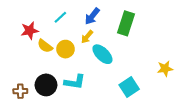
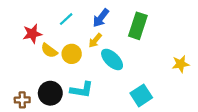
yellow star: (165, 69) -> (181, 64), moved

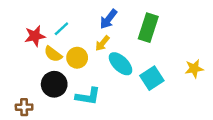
cyan line: (66, 19) -> (61, 29), moved
black circle: (50, 93) -> (54, 84), moved
cyan square: (141, 95) -> (152, 78), moved

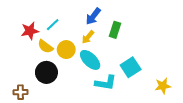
green rectangle: (148, 28) -> (115, 30), moved, size x0.7
cyan ellipse: (121, 64) -> (90, 60), moved
yellow star: (194, 69) -> (163, 86), moved
cyan L-shape: (88, 96) -> (106, 83), moved

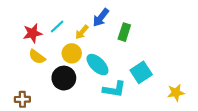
yellow arrow: (88, 37) -> (82, 32), moved
yellow semicircle: (45, 46) -> (37, 57), moved
black circle: (46, 72) -> (64, 78), moved

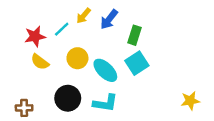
yellow arrow: (82, 32) -> (84, 16), moved
cyan square: (141, 72) -> (137, 63), moved
black circle: (64, 78) -> (68, 98), moved
cyan L-shape: (114, 89) -> (105, 103), moved

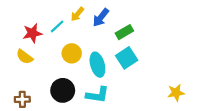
green rectangle: (134, 35) -> (124, 32), turned 42
yellow semicircle: (40, 62) -> (25, 57), moved
cyan ellipse: (105, 70) -> (97, 65), turned 30

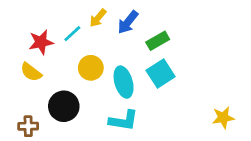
black circle: (63, 90) -> (64, 106), moved

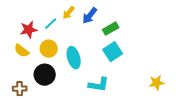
yellow circle: (91, 68) -> (49, 49), moved
cyan ellipse: (124, 82) -> (74, 58), moved
cyan L-shape: (124, 120) -> (99, 85), moved

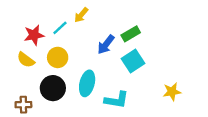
blue arrow: (90, 16) -> (106, 44), moved
cyan ellipse: (74, 58) -> (87, 83), moved, turned 30
yellow star: (157, 83) -> (172, 92), moved

